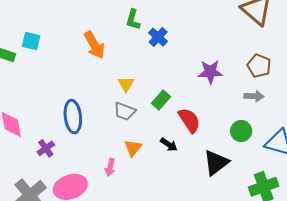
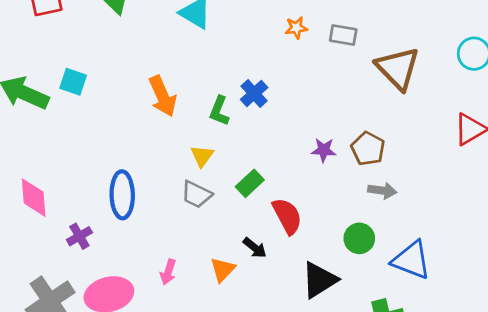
green L-shape: (133, 20) -> (219, 111), moved
brown pentagon: (259, 66) -> (368, 149), moved
purple star: (210, 72) -> (324, 150), size x0.7
orange triangle: (133, 148) -> (223, 270), moved

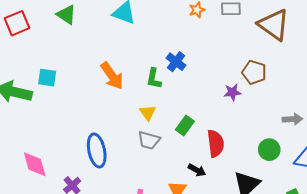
brown pentagon: (368, 149) -> (254, 72), moved
gray arrow: (382, 191) -> (292, 119), moved
red semicircle: (287, 216) -> (216, 143), turned 32

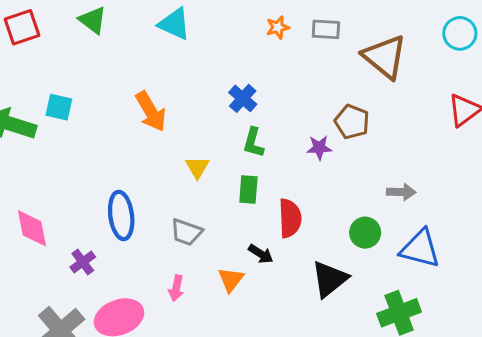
green L-shape: (154, 79) -> (253, 143), moved
green rectangle: (185, 125) -> (248, 189), turned -36
gray trapezoid: (149, 140) -> (186, 232), moved

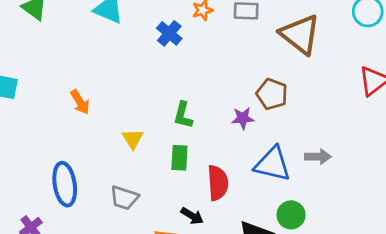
blue cross: (243, 98) -> (169, 33), moved
orange arrow: (151, 111) -> (80, 102), moved, size x0.7
green circle: (365, 233) -> (291, 215), moved
blue triangle: (420, 249) -> (273, 164), moved

